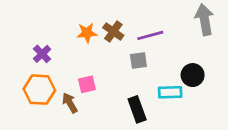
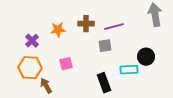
brown cross: (113, 31) -> (86, 24), turned -35
orange star: (87, 33) -> (58, 30), moved
brown arrow: (70, 103) -> (46, 86), moved

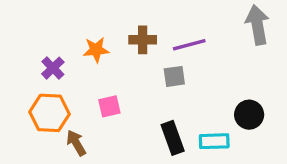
black circle: (146, 57) -> (249, 115), moved
cyan rectangle: (129, 70) -> (214, 141), moved

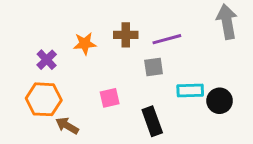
pink square: (109, 106) -> (110, 98), moved
cyan rectangle: (214, 141) -> (190, 90), moved
brown arrow: (76, 143) -> (67, 126), turned -30

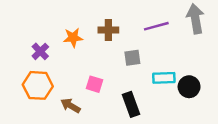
purple line: (167, 39) -> (156, 26), moved
pink square: (110, 98) -> (95, 84), turned 30
brown arrow: (67, 126) -> (71, 106), moved

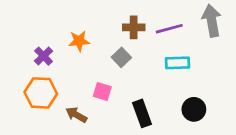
brown cross: (108, 30) -> (134, 27), moved
gray square: (132, 58) -> (121, 57), moved, turned -36
cyan rectangle: (164, 78) -> (177, 63), moved
black circle: (189, 87) -> (194, 109), moved

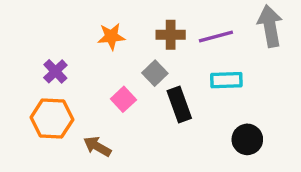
orange star: (79, 41) -> (111, 36), moved
pink square: (102, 92) -> (123, 99), moved, turned 30
black rectangle: (142, 113) -> (179, 105), moved

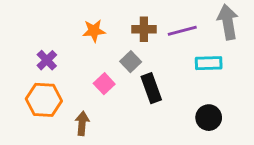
cyan rectangle: (226, 80) -> (209, 63), moved
brown arrow: (97, 146) -> (82, 123), turned 65

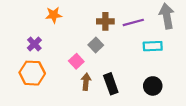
orange star: (94, 31) -> (54, 15), moved
black rectangle: (151, 88) -> (111, 84), moved
brown arrow: (82, 123) -> (86, 82), moved

